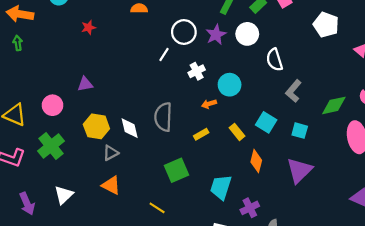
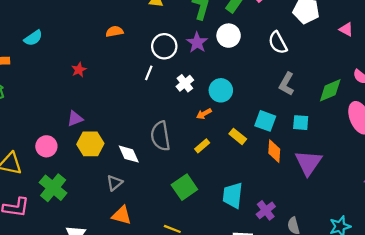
red star: (88, 27) -> (79, 70), moved
white semicircle: (274, 60) -> (278, 43), moved
yellow hexagon: (96, 126) -> (90, 144), moved
orange diamond: (256, 161) -> (274, 151), moved

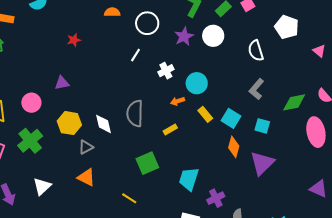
white circle: (164, 46) -> (147, 23), moved
yellow rectangle: (238, 136) -> (205, 114), moved
yellow hexagon: (90, 144) -> (69, 123), moved

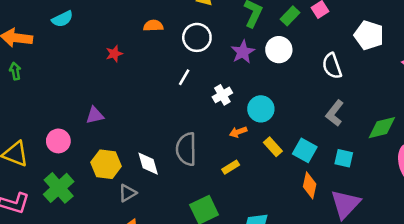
red star: (74, 40) -> (114, 54), moved

